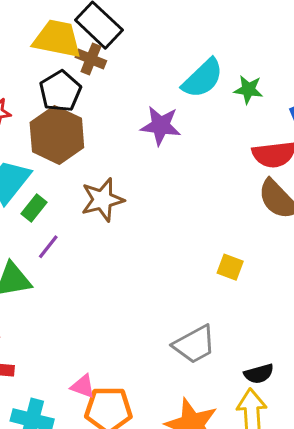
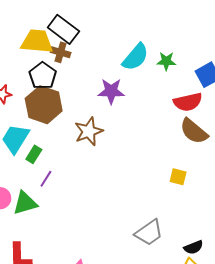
brown star: (102, 200) -> (89, 131), moved
yellow square: (230, 267) -> (178, 177), moved

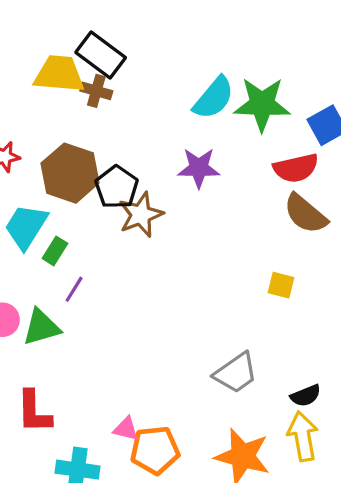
green star: (166, 61) -> (262, 104), size x1.8
black pentagon: (43, 76) -> (117, 187), moved
purple star: (111, 91) -> (199, 168), moved

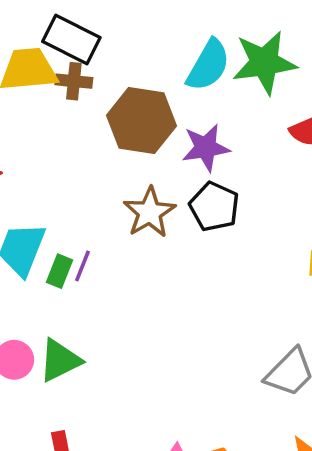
brown hexagon: (70, 173) -> (142, 121), moved
black pentagon: (117, 187) -> (214, 207), moved
purple line: (74, 289) -> (83, 266), moved

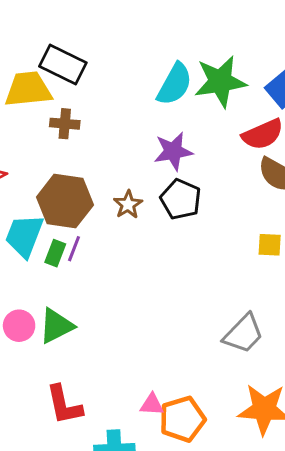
brown cross: (74, 81) -> (65, 124), moved
brown hexagon: (142, 121) -> (65, 201), moved
brown star: (149, 212) -> (128, 205), size x0.7

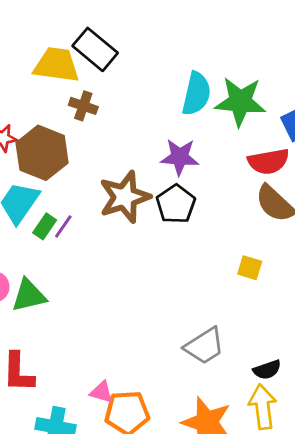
cyan semicircle: (175, 84) -> (196, 94), turned -30
brown hexagon: (65, 201) -> (42, 153), moved
brown star: (128, 205) -> (125, 197), size x1.8

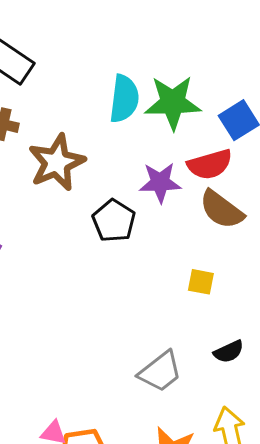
purple star: (180, 157) -> (160, 182), moved
brown star: (125, 197) -> (57, 162), moved
black semicircle: (267, 370) -> (229, 352), moved

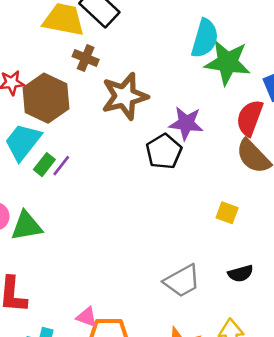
cyan semicircle: (124, 99) -> (205, 38), moved
red semicircle: (210, 164) -> (250, 118), turned 117
purple star: (160, 182) -> (186, 123), moved

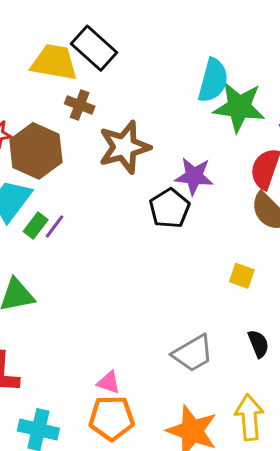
black semicircle: (241, 273) -> (258, 344), turned -95
pink triangle: (87, 317) -> (109, 382), moved

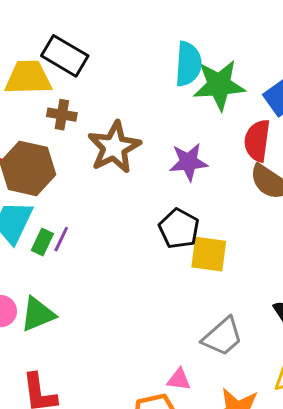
black pentagon: (170, 208) -> (179, 229), moved
yellow square: (242, 276) -> (209, 254), moved, size x1.5
pink triangle: (109, 382) -> (179, 379), moved

